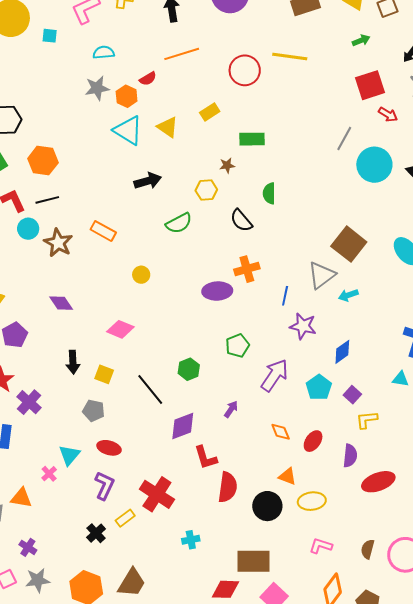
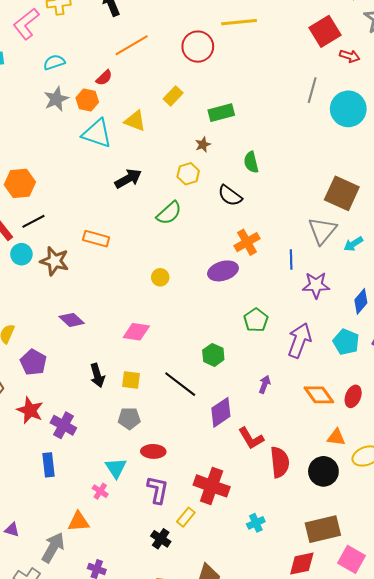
yellow circle: (141, 275) -> (160, 277), moved
orange diamond: (281, 432) -> (319, 395), size x1.4

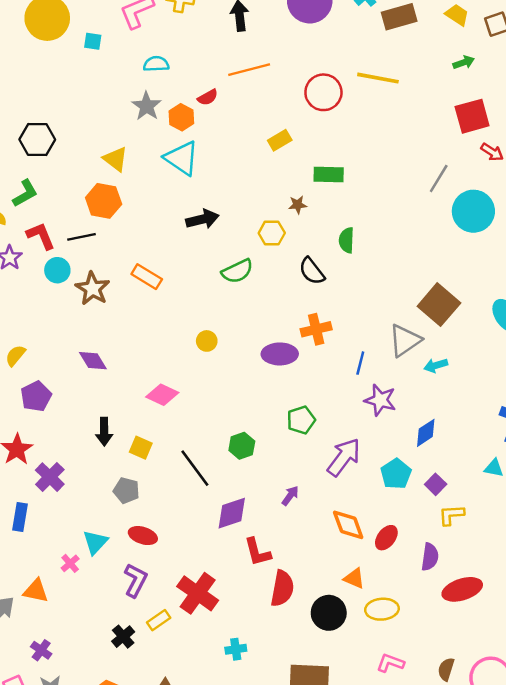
gray star: (56, 99) -> (147, 106), turned -30
yellow triangle: (135, 121) -> (115, 159), moved
orange hexagon: (20, 183) -> (104, 201), moved

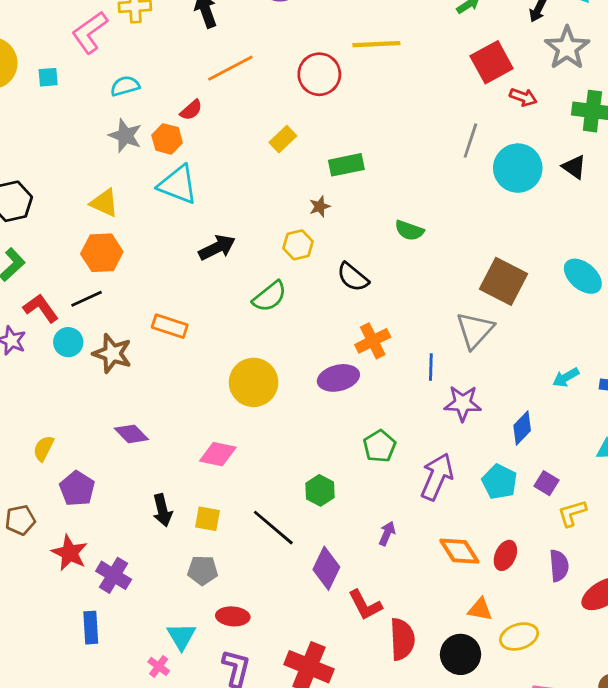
green semicircle: (346, 240) -> (409, 230), moved, turned -60
yellow circle: (207, 341) -> (254, 382), size x2.0
cyan arrow: (436, 365) -> (566, 377), moved
purple diamond: (232, 513) -> (326, 568), turned -33

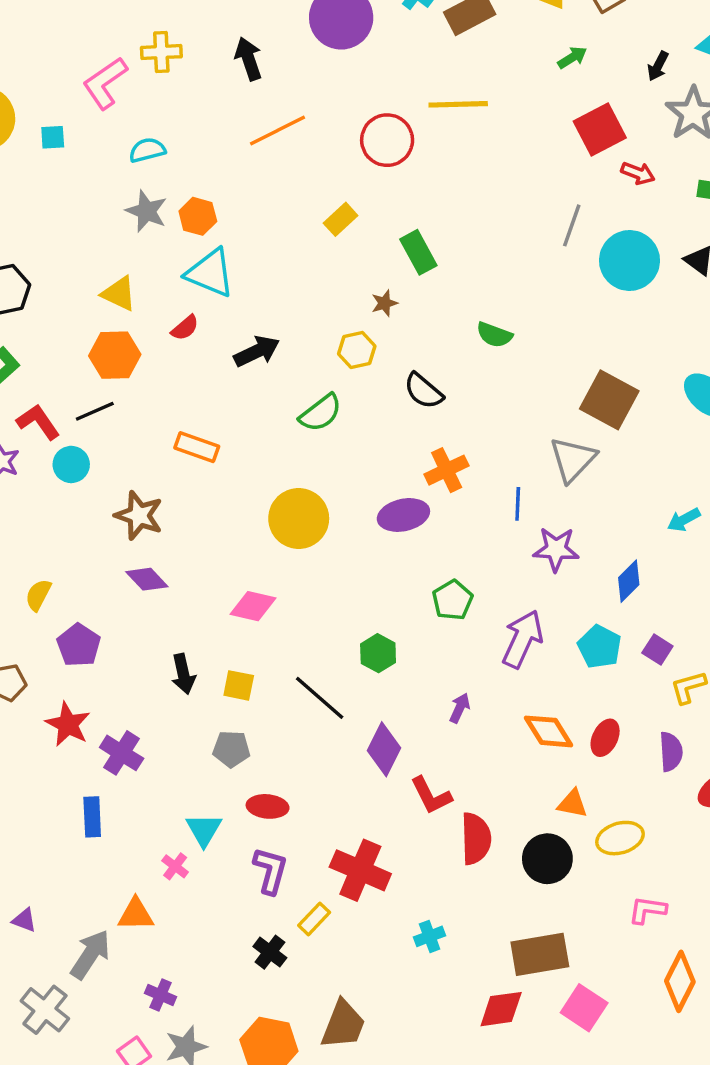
red semicircle: (191, 110) -> (185, 328), moved
green rectangle: (346, 165) -> (418, 252), turned 72
brown star: (112, 354) -> (139, 515), moved

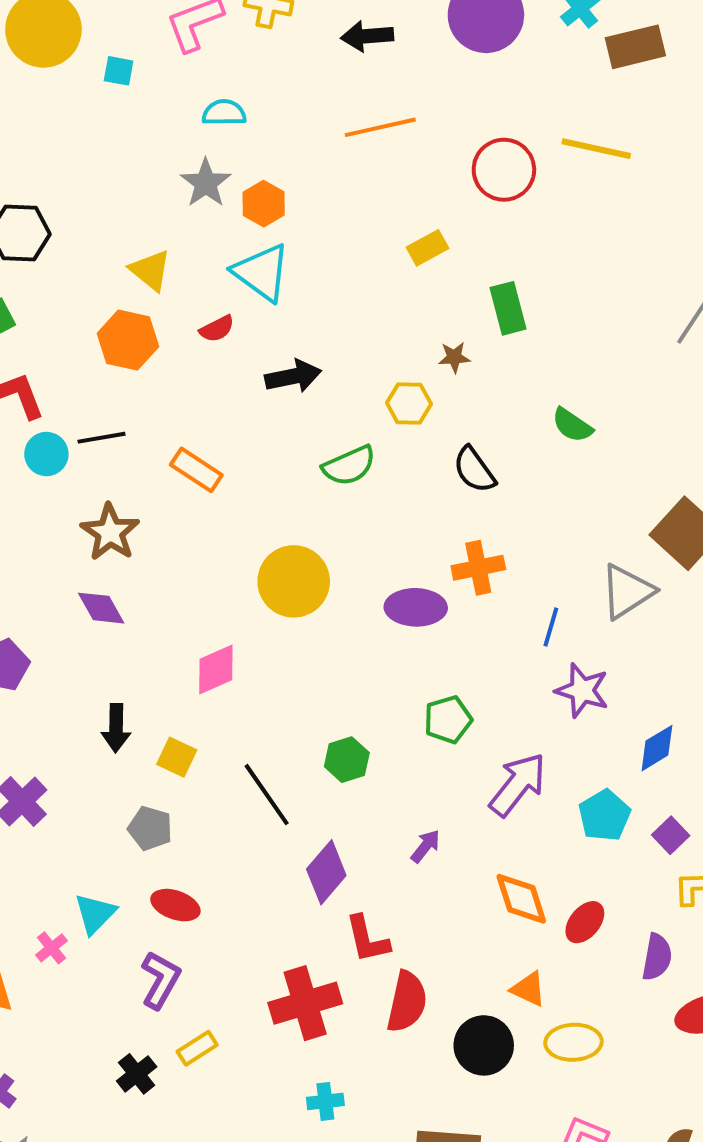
black arrow: (248, 59) -> (367, 36), turned -90
black line: (95, 411) -> (102, 438), moved
pink diamond: (253, 606) -> (216, 669), turned -51
red cross: (360, 870) -> (305, 1003), moved, turned 36

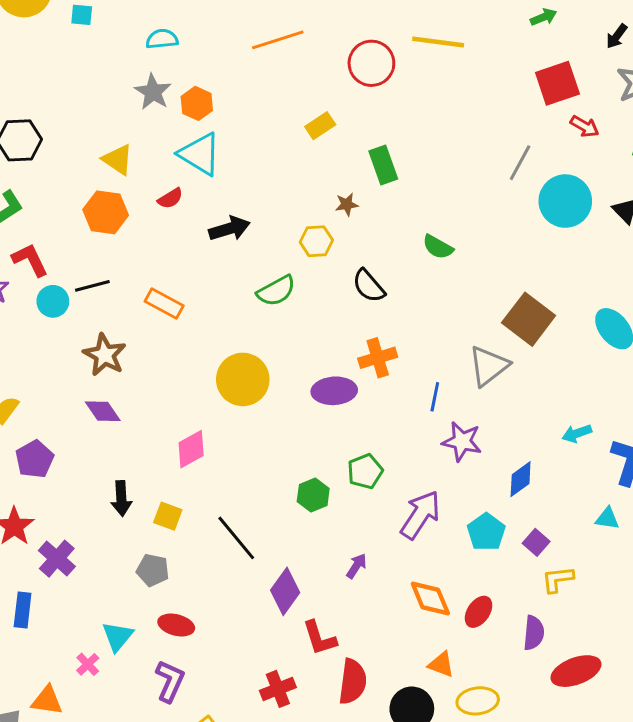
green hexagon: (347, 760) -> (313, 495), moved
red cross: (305, 1003) -> (278, 689), size x0.7

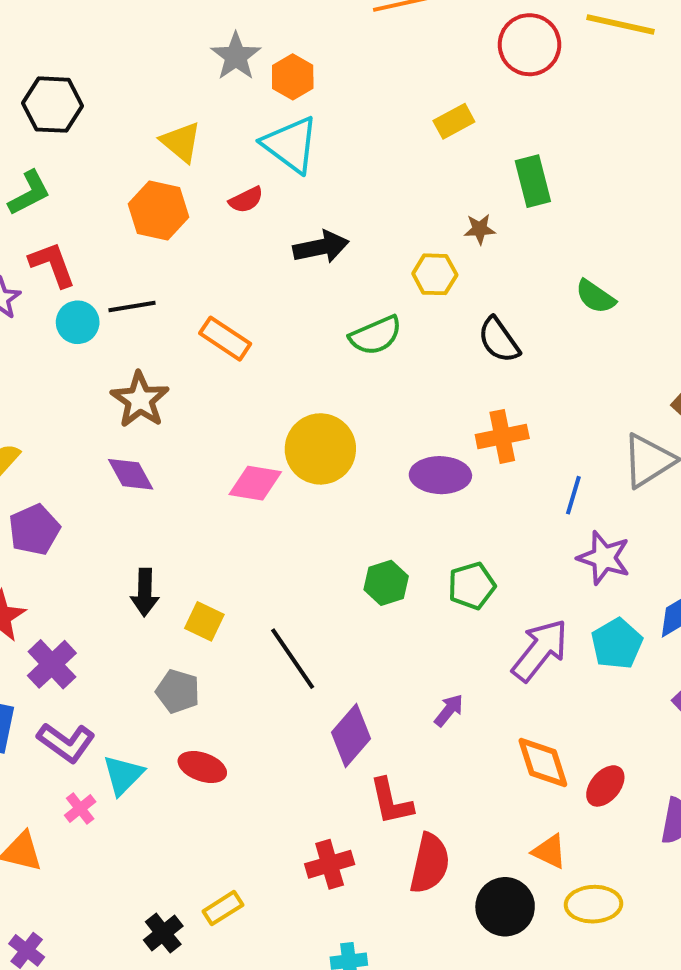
pink diamond: (191, 449) -> (255, 483), moved, turned 33
green hexagon: (313, 495) -> (386, 583), moved
cyan pentagon: (486, 532) -> (617, 644), moved
purple L-shape: (170, 681) -> (66, 742), moved, turned 96

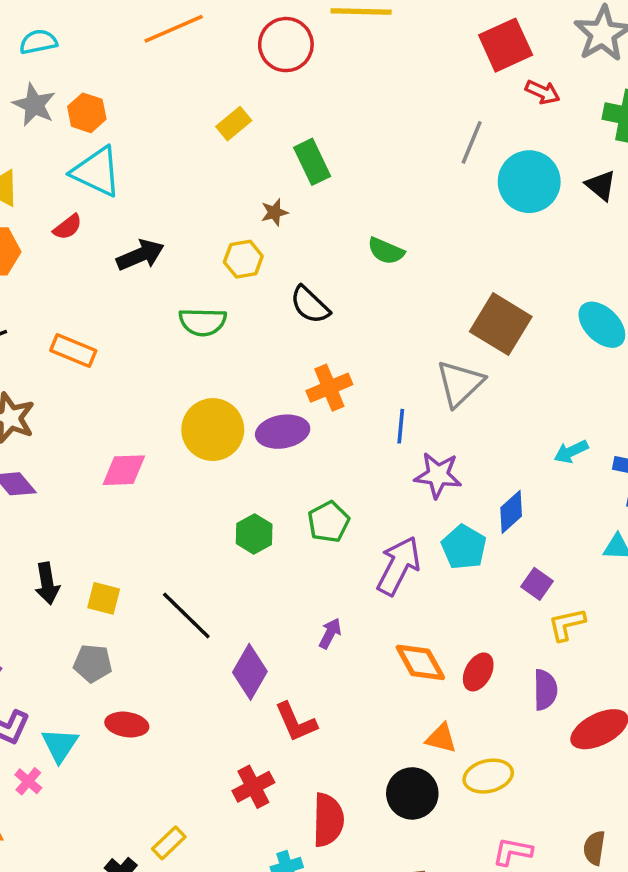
green semicircle: (376, 335) -> (203, 322), turned 36
yellow circle: (320, 449) -> (213, 430), moved
red semicircle: (430, 863) -> (328, 820), moved

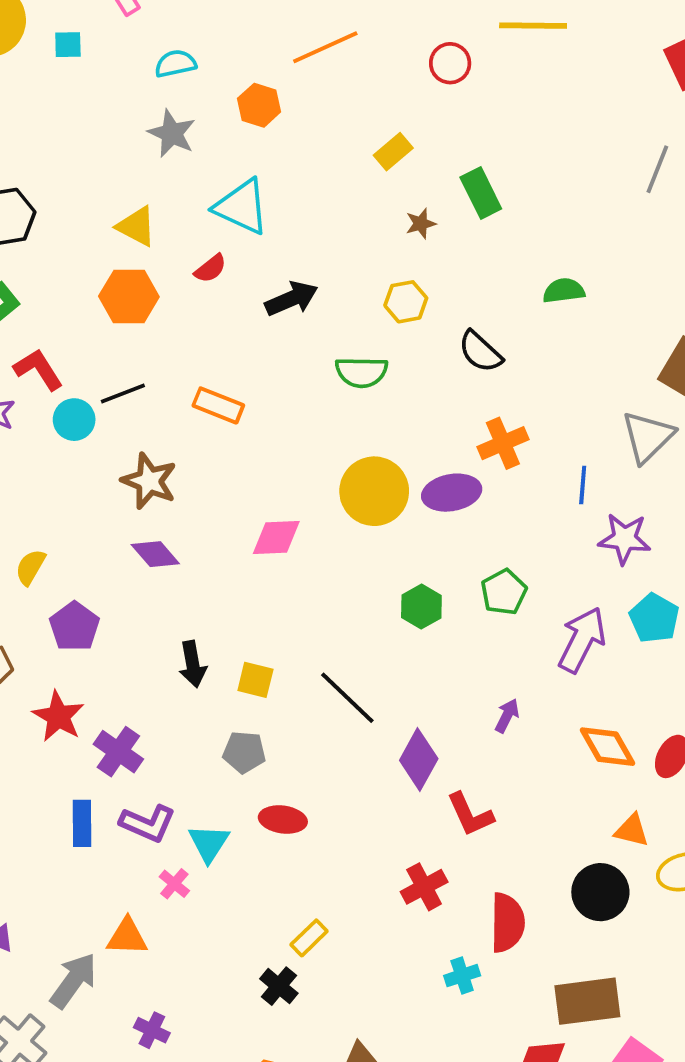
red circle: (286, 45) -> (450, 63), size x0.7
orange hexagon: (87, 113) -> (259, 105), moved
brown star: (274, 212) -> (421, 224), moved
green semicircle: (386, 251) -> (564, 291), turned 150
yellow rectangle: (169, 843) -> (309, 938), moved

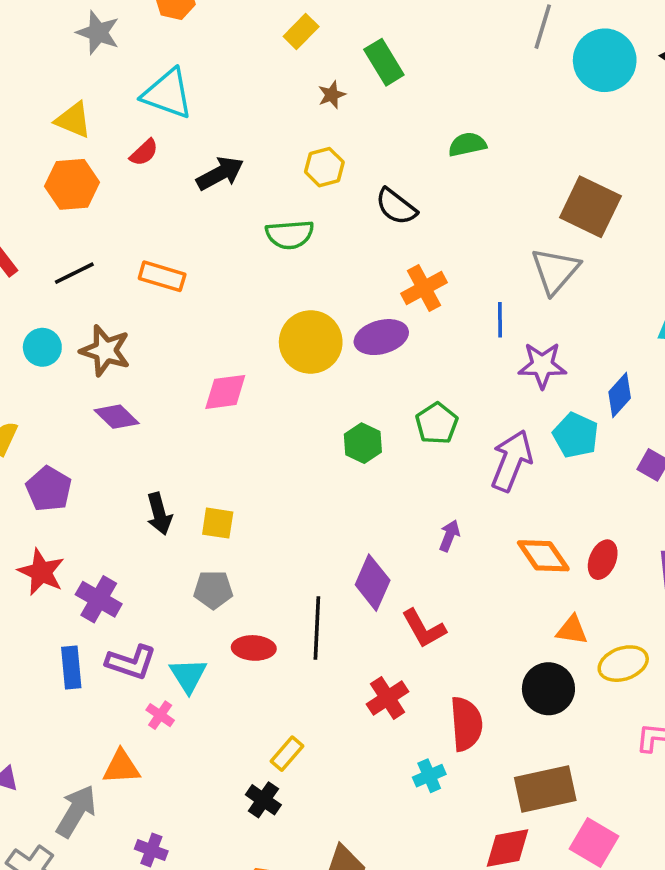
cyan circle: (74, 420) -> (42, 347), moved
black line: (347, 698) -> (317, 628), moved, turned 54

